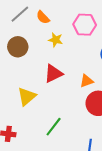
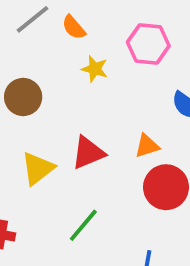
brown circle: (18, 47) -> (23, 97), moved
red triangle: (53, 74) -> (88, 153), moved

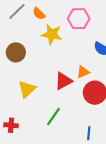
yellow star: (95, 69) -> (52, 34), size x1.5
red triangle: (88, 153) -> (63, 81), moved

